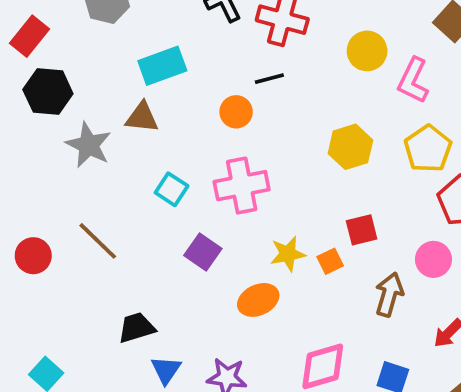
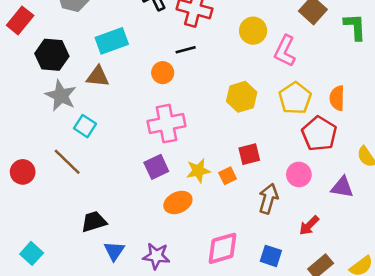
black hexagon: (48, 92) -> (52, 55), moved
cyan square: (172, 189) -> (85, 126), moved
purple square: (203, 252) -> (156, 167), moved, turned 30

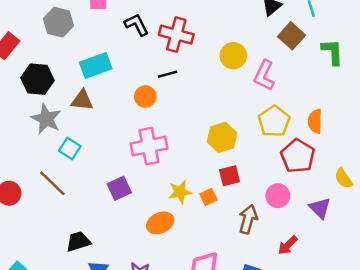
yellow hexagon: (242, 97) -> (222, 137), moved
purple square: (156, 167) -> (119, 188), moved
purple triangle: (342, 187) -> (320, 208), turned 35

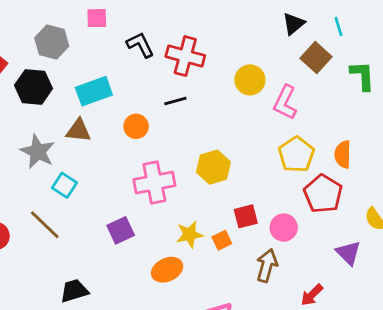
black hexagon: (37, 79) -> (33, 87), moved
orange circle: (145, 97) -> (136, 126), moved
yellow hexagon: (222, 137) -> (213, 167), moved
pink circle: (278, 196) -> (284, 228), moved

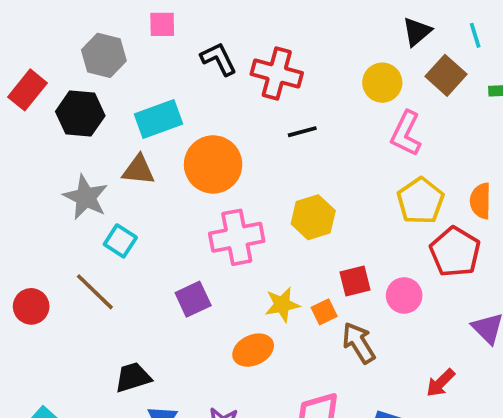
yellow circle: (250, 80) -> (382, 83), moved
black line: (175, 101) -> (302, 132), moved
orange circle: (136, 126) -> (213, 164), size x1.8
brown arrow: (267, 265) -> (359, 343), moved, turned -48

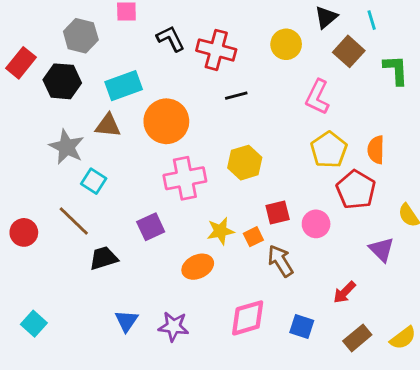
yellow circle: (382, 83) -> (286, 44), moved
black trapezoid: (133, 377) -> (104, 258), moved

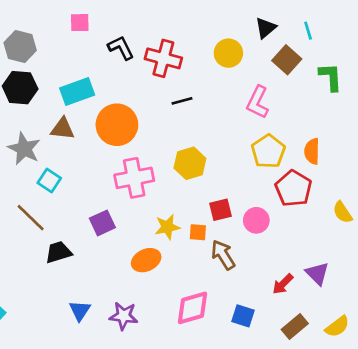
gray hexagon: (81, 36) -> (20, 46), moved
orange square: (253, 237) -> (198, 232), turned 30
purple triangle: (382, 250) -> (317, 273), moved

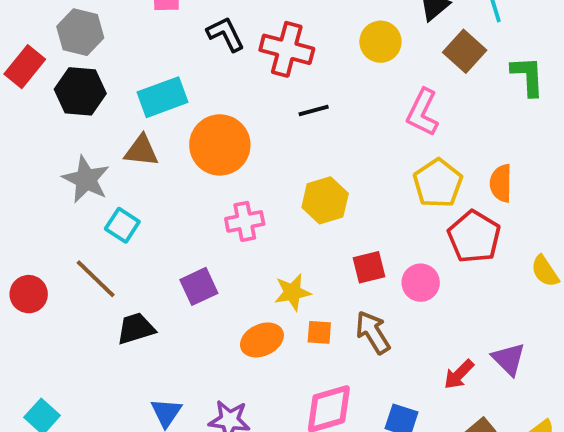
pink cross: (134, 178) -> (245, 221), size x0.7
orange square: (198, 232) -> (319, 332), moved

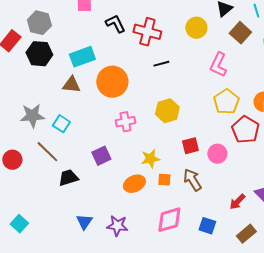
gray star: (86, 179) -> (32, 116), moved, turned -30

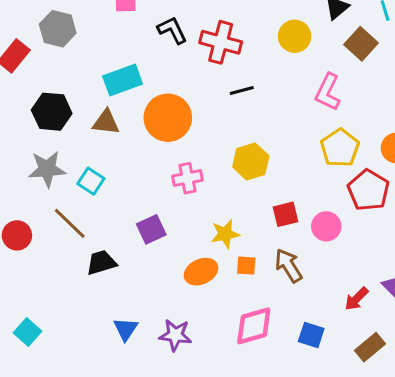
black hexagon: (39, 54) -> (52, 112), moved

